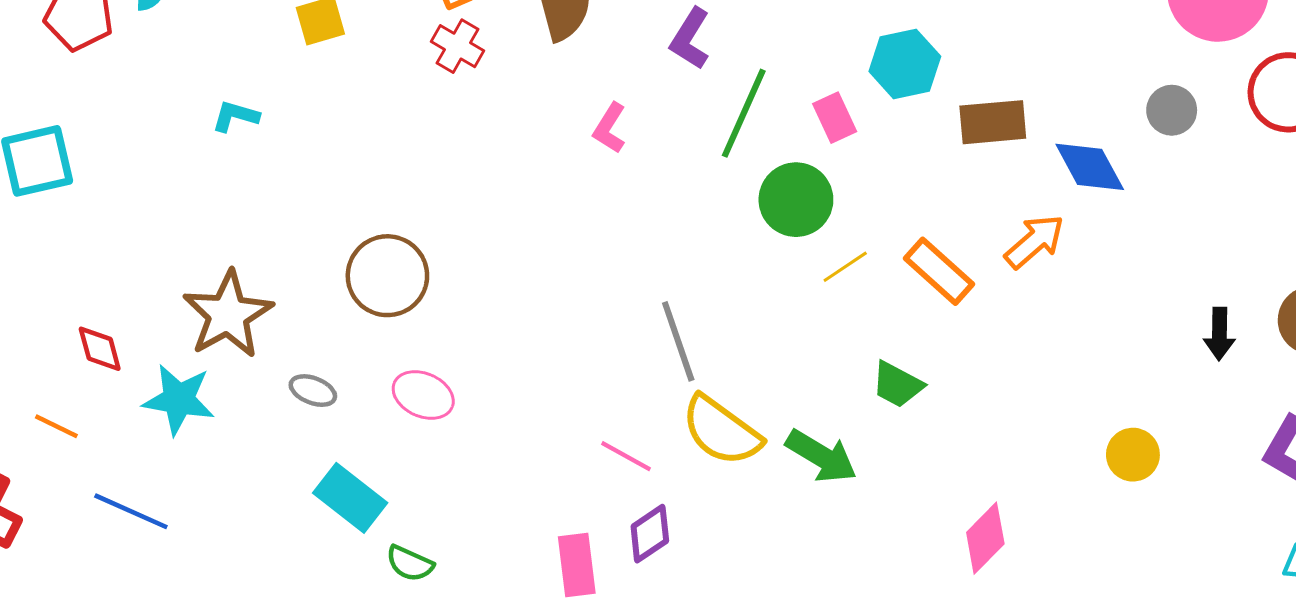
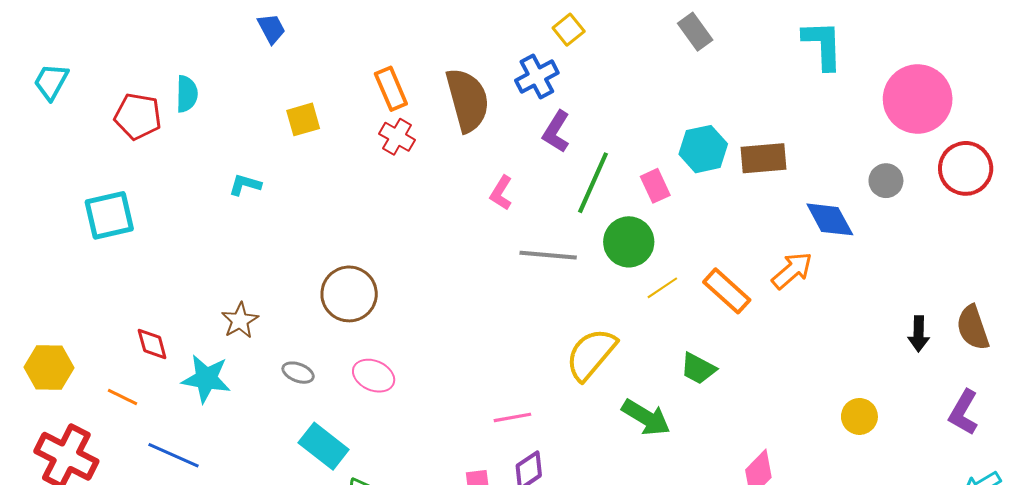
brown rectangle: (993, 122) -> (763, 158), moved
brown star: (228, 314) -> (240, 321), size x0.6
gray line: (678, 341) -> (548, 255), moved, turned -66
yellow semicircle: (721, 431) -> (591, 354), moved, turned 94
pink line: (626, 456) -> (512, 417), turned -39

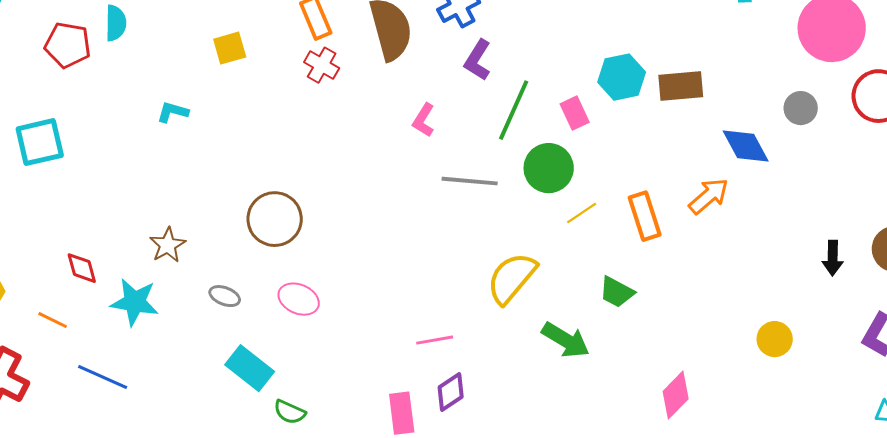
orange rectangle: (727, 291) -> (645, 216), turned 30

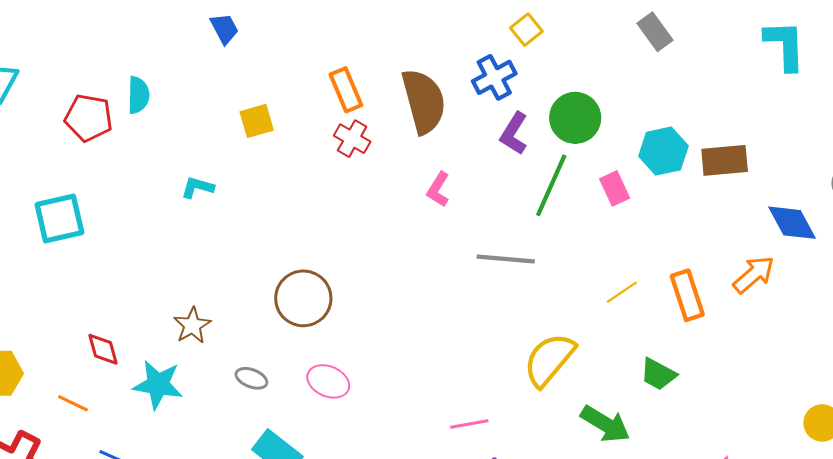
pink L-shape: (424, 120) -> (438, 189), moved
green circle: (549, 168) -> (575, 118), moved

